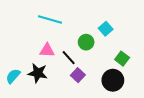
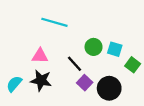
cyan square: (106, 29) -> (115, 49), moved, turned -32
pink triangle: (47, 50) -> (40, 56), moved
black circle: (113, 80) -> (109, 88), moved

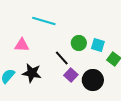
pink triangle: (40, 56) -> (22, 45), moved

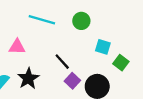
green circle: (79, 43) -> (81, 21), moved
black star: (32, 73) -> (28, 78), turned 30

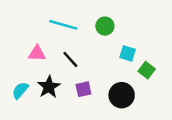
black line: (62, 62) -> (70, 59), moved
purple square: (72, 81) -> (83, 89), moved, turned 35

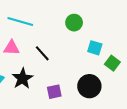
cyan line: (63, 25) -> (20, 21), moved
purple square: (83, 89) -> (54, 92), moved

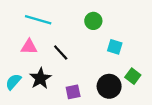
green square: (112, 63) -> (133, 76), moved

